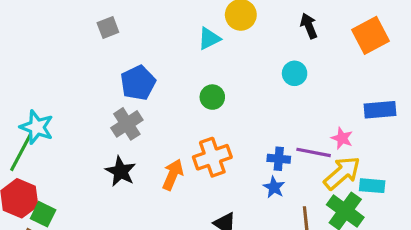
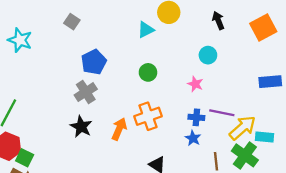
gray square: (108, 27) -> (72, 22), turned -35
cyan star: (37, 127) -> (20, 40), moved
pink star: (342, 138) -> (195, 84), moved

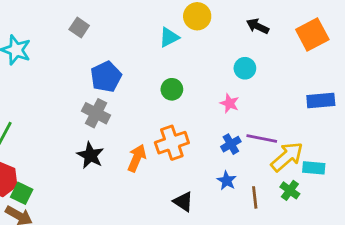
black arrow: (218, 21) -> (258, 26), turned -42
gray cross: (86, 92) -> (96, 113), turned -30
blue cross: (196, 117) -> (231, 144), turned -35
blue star: (193, 138) -> (227, 181), moved
green cross: (245, 155) -> (290, 190), size x0.6

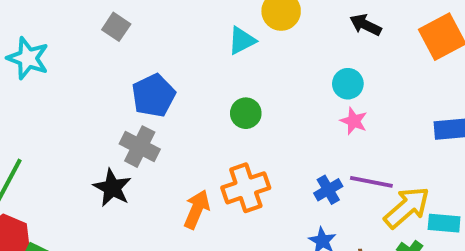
pink star: (229, 103) -> (354, 121), moved
black star: (90, 155) -> (112, 188), moved

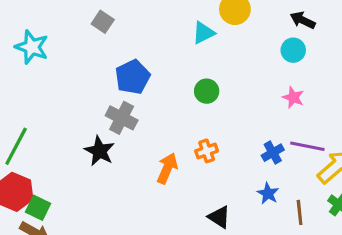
cyan circle: (348, 84) -> (293, 50), moved
orange cross: (246, 188) -> (207, 151), size x0.6

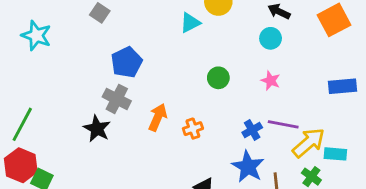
green circle: (207, 91) -> (218, 78), moved
orange arrow: (167, 168) -> (158, 117), moved
blue star: (268, 193) -> (248, 167), size x1.6

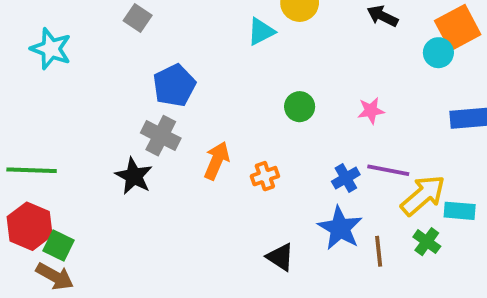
cyan circle: (271, 38) -> (438, 53), moved
pink star: (271, 81) -> (371, 111), turned -30
green line: (22, 124) -> (32, 170), turned 64

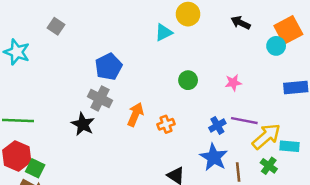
gray square: (138, 18) -> (56, 26), moved
cyan star: (51, 49) -> (17, 52), moved

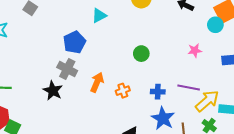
cyan triangle: (164, 32) -> (99, 16), moved
pink star: (233, 83) -> (195, 50), moved
blue cross: (217, 125) -> (158, 92), moved, turned 32

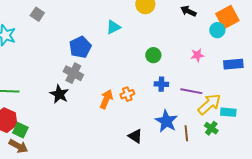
cyan triangle: (99, 16) -> (113, 27), moved
green circle: (141, 54) -> (153, 55), moved
orange arrow: (97, 82) -> (106, 99), moved
blue cross: (158, 92) -> (161, 84), moved

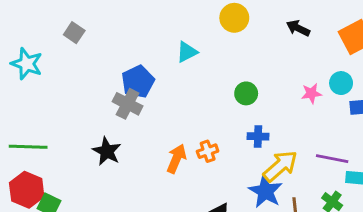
cyan circle: (217, 30) -> (341, 83), moved
gray cross: (73, 73) -> (128, 104), moved
purple line: (191, 91) -> (332, 159), moved
yellow arrow: (209, 104) -> (280, 166), moved

